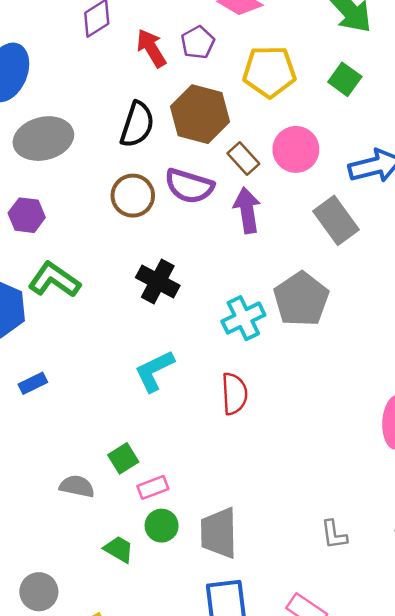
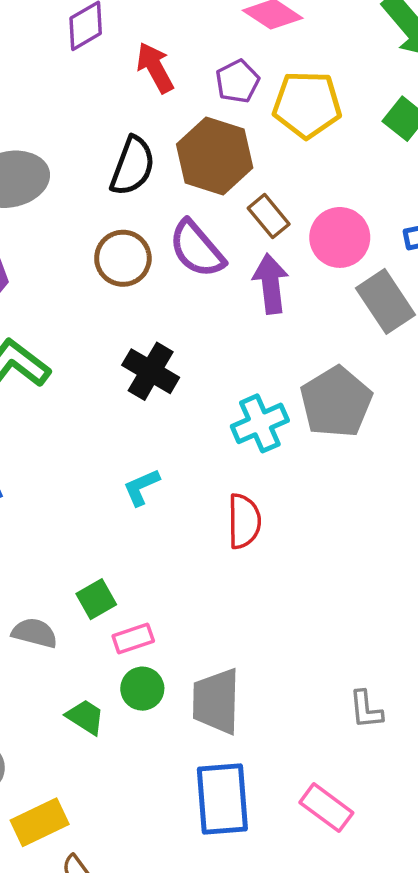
purple pentagon: (198, 42) -> (237, 81), moved
pink circle: (296, 149) -> (340, 237), moved
purple semicircle: (189, 186) -> (197, 249), turned 30
cyan L-shape: (154, 371) -> (141, 487), size x0.7

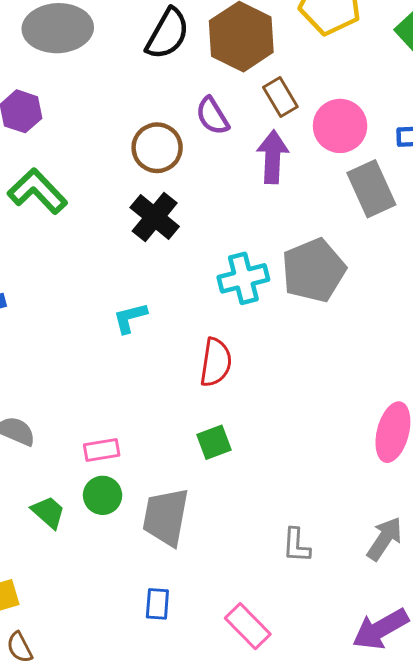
purple semicircle: (197, 249) -> (212, 116), size x0.7
brown circle: (123, 258) -> (157, 148), moved
green square: (96, 599) -> (214, 442), moved
blue rectangle: (222, 799) -> (157, 604), size x0.5

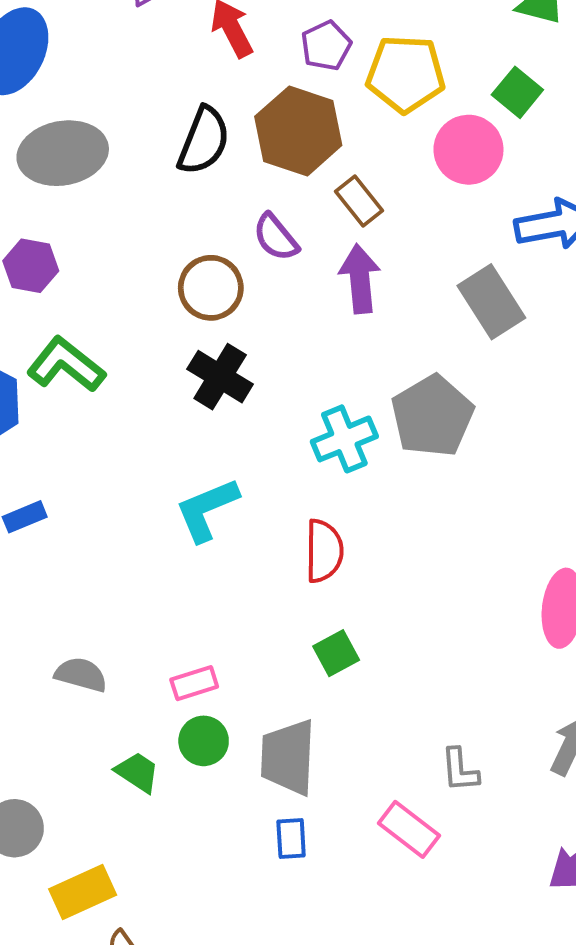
pink circle: (340, 126) -> (468, 150), moved
cyan L-shape: (130, 318) -> (207, 510), size x1.5
blue rectangle: (157, 604) -> (291, 839), moved
pink rectangle: (248, 626) -> (409, 829), moved

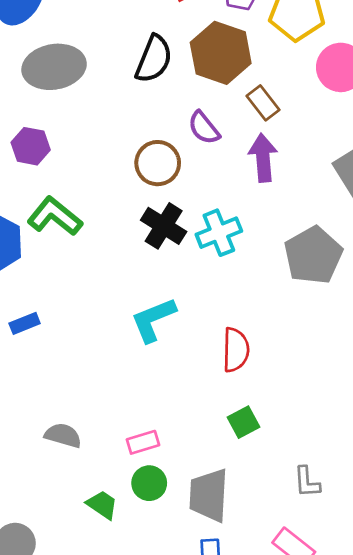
cyan cross: (344, 439) -> (219, 233), moved
gray L-shape: (460, 770) -> (307, 482), moved

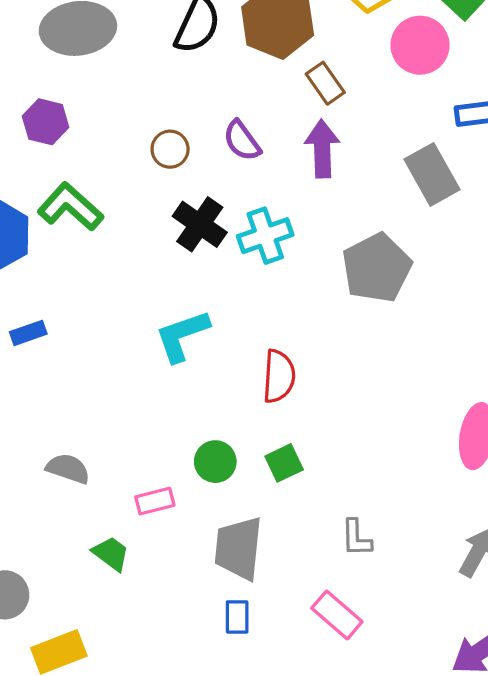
purple semicircle: (204, 128) -> (242, 141), moved
brown circle: (158, 163) -> (170, 149), moved, size x0.7
pink rectangle: (143, 442) -> (155, 501), moved
green circle: (149, 483) -> (215, 462), moved

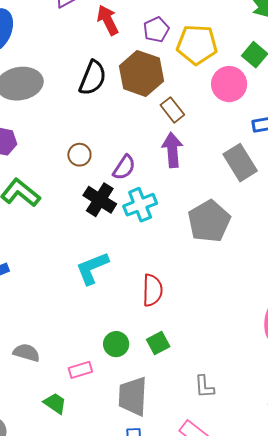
purple semicircle: (242, 141) -> (124, 167), moved, turned -108

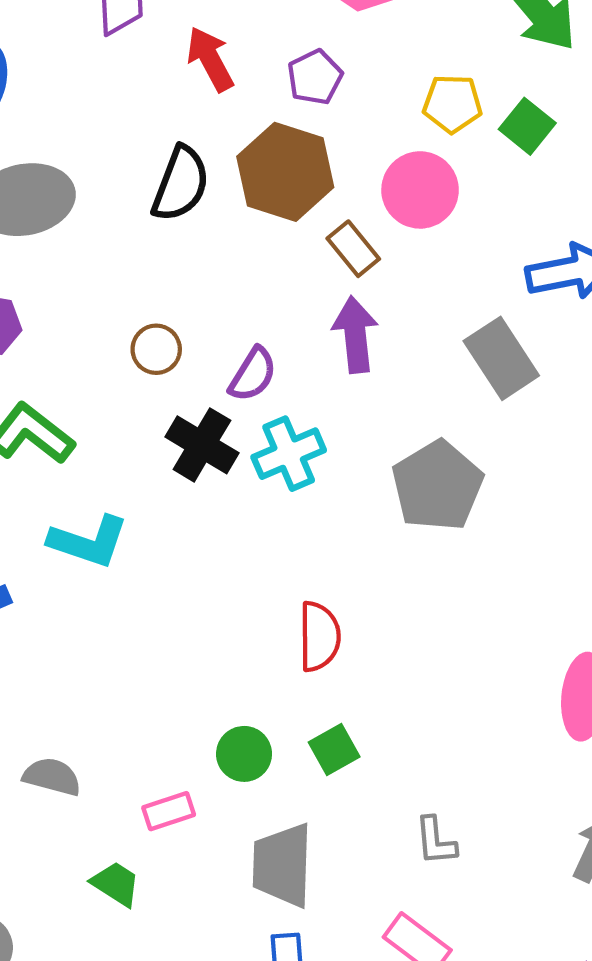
yellow pentagon: (197, 45) -> (452, 104), moved, size x0.7
pink circle: (229, 84) -> (420, 190), moved
cyan L-shape: (92, 268) -> (89, 541), moved, turned -138

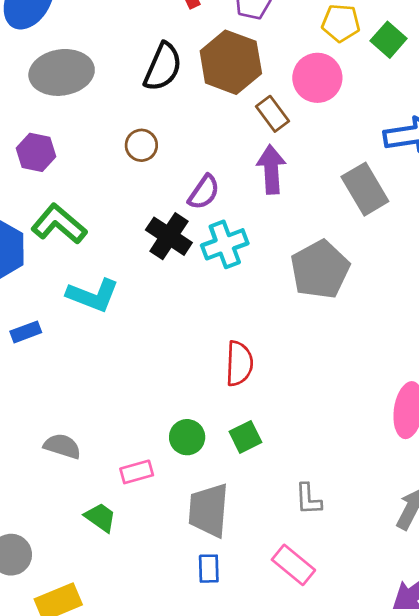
brown circle: (156, 349) -> (141, 145), moved

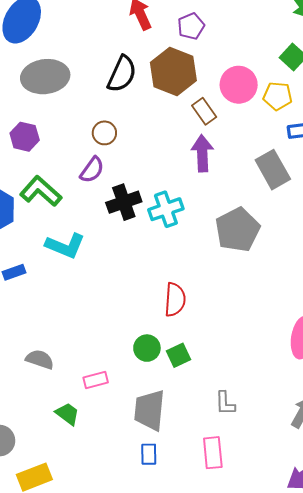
yellow pentagon: (341, 23) -> (278, 96), moved
purple semicircle: (204, 192) -> (92, 170), moved
black cross: (169, 236) -> (124, 202), turned 36
green circle: (187, 437) -> (147, 348), moved
pink rectangle: (293, 565) -> (213, 453), turned 44

